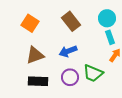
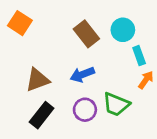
cyan circle: (107, 18) -> (123, 30), moved
orange square: (30, 23) -> (20, 23), moved
black rectangle: (38, 81) -> (42, 115), turned -54

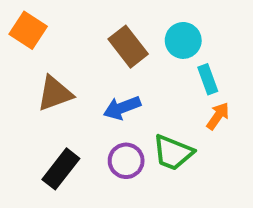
brown triangle: (38, 80) -> (55, 93), moved

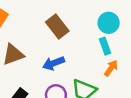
cyan circle: (183, 40) -> (109, 23), moved

